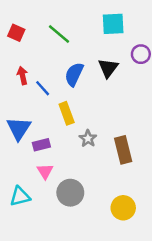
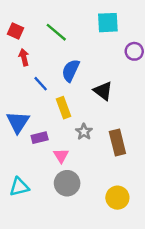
black triangle: (108, 68) -> (103, 91), moved, turned -30
red arrow: (22, 76) -> (24, 57), moved
pink triangle: (45, 171) -> (61, 156), moved

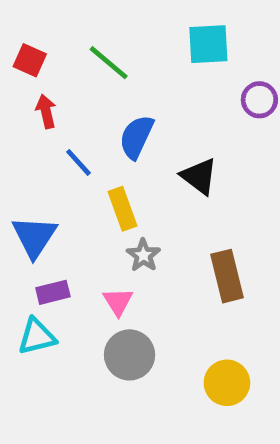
gray star: (84, 132) -> (143, 255), moved
purple rectangle: (40, 138) -> (53, 292), moved
cyan triangle: (19, 187) -> (37, 336), moved

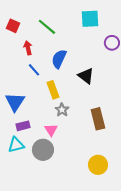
red arrow: (46, 111) -> (28, 48), moved
gray circle: (130, 355) -> (43, 150), moved

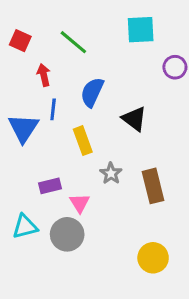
blue line: (34, 70) -> (53, 109), turned 48
blue triangle: (15, 102) -> (23, 128), moved
gray star: (62, 110) -> (111, 173), moved
purple rectangle: (23, 126) -> (50, 186), moved

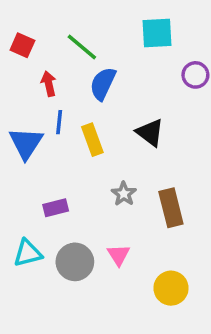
blue semicircle: (92, 92) -> (103, 84), moved
yellow rectangle: (83, 141) -> (92, 140), moved
pink triangle: (80, 203) -> (119, 255), moved

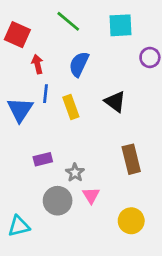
red square: (22, 45) -> (17, 35), size x1.4
green line: (82, 47) -> (68, 21), moved
gray star: (124, 194) -> (75, 173), moved
cyan triangle: (28, 253) -> (19, 226), moved

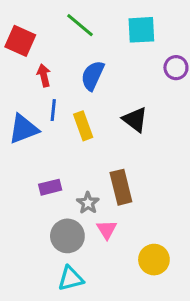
blue triangle: (20, 110) -> (23, 129), turned 36
brown rectangle: (131, 159) -> (121, 187), moved
cyan triangle: (19, 226) -> (71, 278), moved

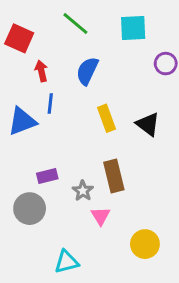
black triangle: (135, 120) -> (148, 124), moved
yellow rectangle: (83, 126) -> (106, 118), moved
gray circle: (67, 236) -> (30, 209), moved

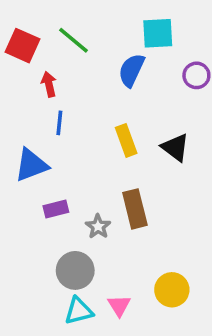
green line: (75, 24) -> (73, 40), moved
blue semicircle: (87, 71) -> (131, 70), moved
blue triangle: (22, 121) -> (31, 165), moved
gray circle: (30, 209) -> (75, 270), moved
pink triangle: (101, 216) -> (119, 306), moved

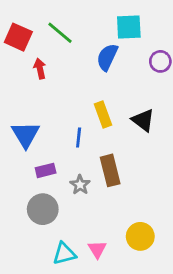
blue line: (59, 123) -> (79, 137), moved
blue triangle: (31, 165) -> (26, 135), turned -40
gray circle: (75, 270) -> (43, 209), moved

